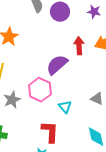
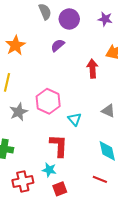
red arrow: (79, 46) -> (92, 69), moved
purple semicircle: (57, 65) -> (58, 45), moved, size x0.6

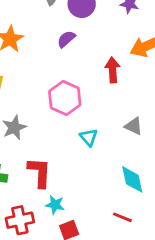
pink hexagon: (48, 101) -> (65, 98), moved
red L-shape: (59, 146) -> (40, 172), moved

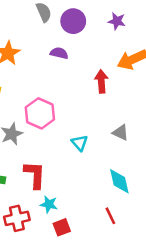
purple semicircle: (66, 39) -> (59, 53), turned 54
pink hexagon: (65, 98) -> (40, 113), moved
red line: (122, 217) -> (110, 216), turned 42

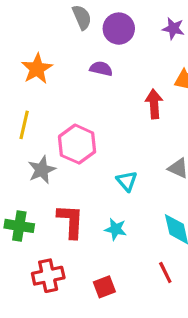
cyan star: (49, 204) -> (116, 229), moved

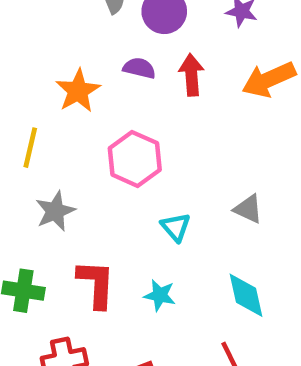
orange star: (37, 69) -> (78, 91), moved
red arrow: (154, 104) -> (192, 75), moved
pink hexagon: (77, 144) -> (135, 159), moved

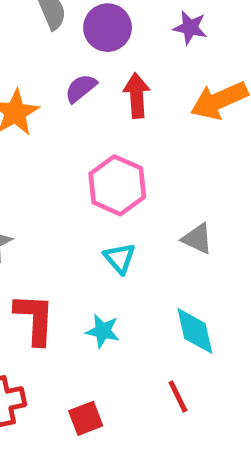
purple semicircle: (139, 68) -> (81, 88), turned -52
pink hexagon: (135, 159) -> (117, 185), moved

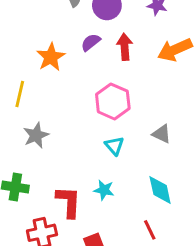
red L-shape: (35, 319) -> (69, 202), moved

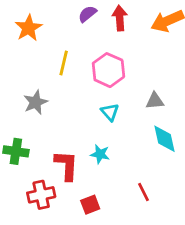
orange star: (51, 57) -> (29, 28), moved
yellow line: (20, 94) -> (64, 63), moved
gray triangle: (162, 134) -> (155, 101), turned -30
cyan diamond: (160, 190) -> (165, 139), moved

